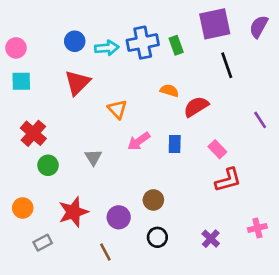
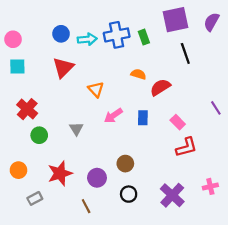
purple line: (260, 120) -> (216, 108), moved
purple cross: (211, 239) -> (172, 195), size x1.6

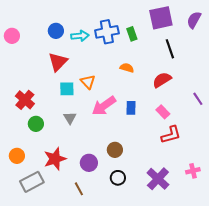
cyan square: (17, 67) -> (67, 89), moved
red semicircle: (160, 87) -> (162, 80), moved
pink arrow: (113, 116) -> (104, 106), size x1.4
gray rectangle: (35, 198) -> (32, 182), size x1.6

